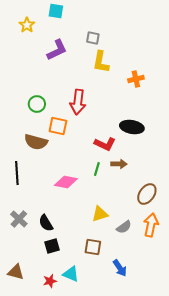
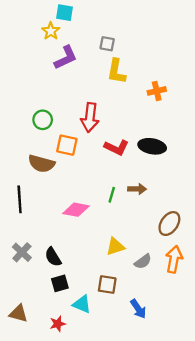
yellow star: (27, 25) -> (51, 31), moved
red L-shape: (105, 144) -> (116, 147), moved
cyan triangle: (71, 274) -> (82, 304), moved

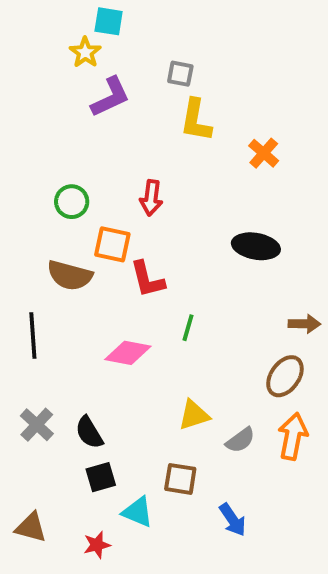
orange cross: (157, 91) -> (264, 153), turned -36
red arrow: (90, 117) -> (151, 198), size x0.7
red L-shape: (116, 147) -> (147, 279), moved, turned 50
brown arrow: (137, 189) -> (304, 324), moved

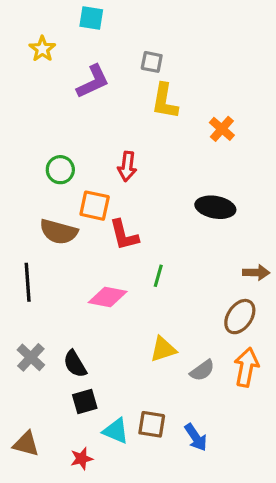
yellow star: (85, 52) -> (42, 49), moved
brown square: (180, 479) -> (152, 424), moved

